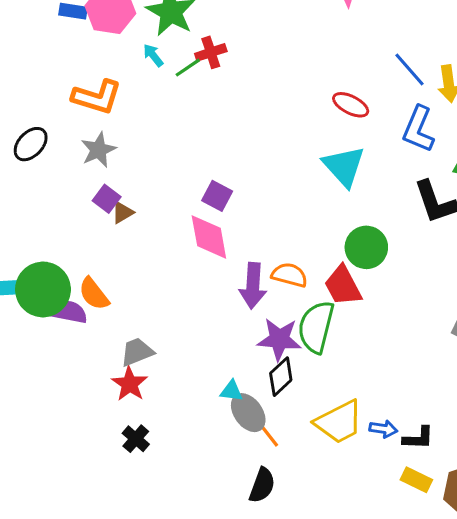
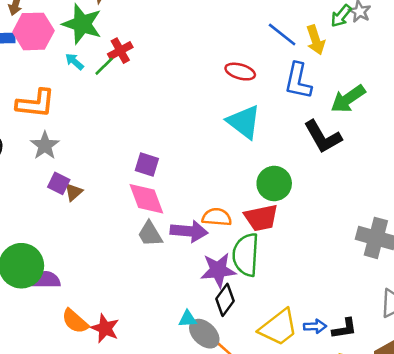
purple arrow: (253, 286) -> (189, 231), turned -78
red trapezoid: (343, 286) -> (261, 218), turned -63
orange semicircle: (94, 294) -> (75, 321), moved
gray trapezoid: (137, 352) -> (150, 234), moved, turned -88

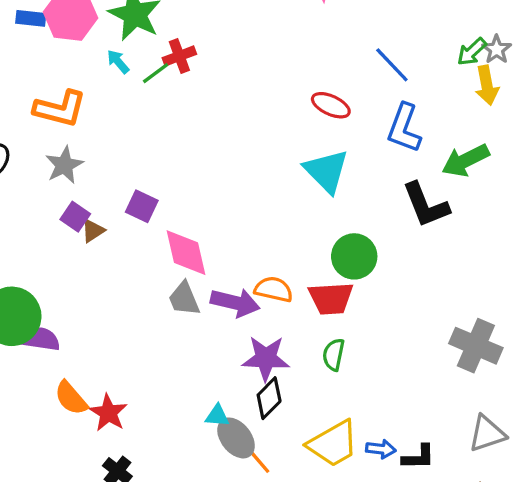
yellow arrow: (316, 40) -> (487, 85), moved
purple square: (147, 165) -> (142, 206), moved
green semicircle: (246, 255) -> (334, 355), moved, size x0.6

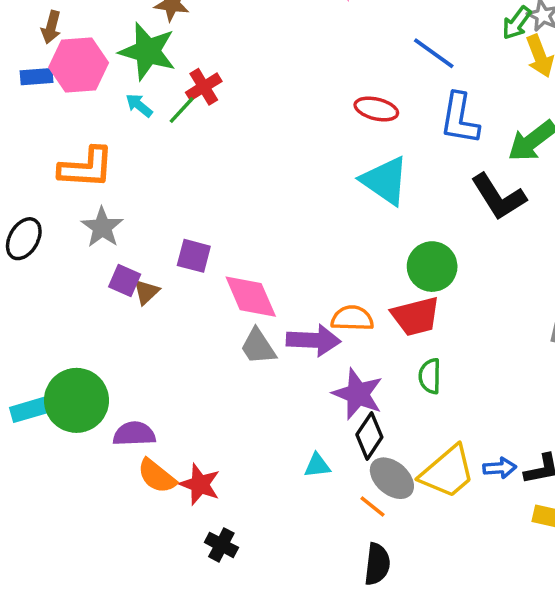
purple semicircle: (40, 339) -> (134, 434), moved
purple star: (266, 358) -> (358, 394), turned 30
gray ellipse: (236, 438) -> (392, 478), moved

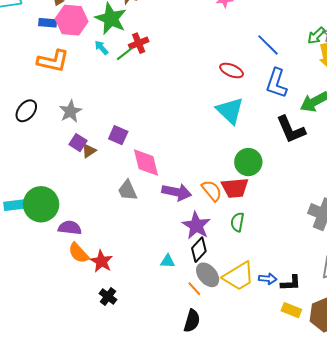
orange L-shape: (86, 168) -> (53, 61), moved
orange semicircle: (352, 318) -> (212, 191), moved, turned 40
gray trapezoid: (258, 347) -> (128, 190), moved

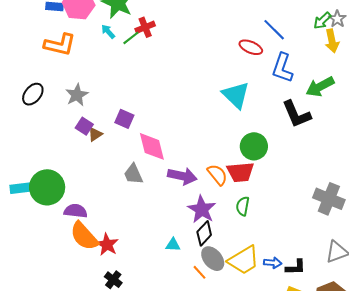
red ellipse: (232, 70) -> (251, 47), moved
orange semicircle: (78, 253) -> (84, 236), size x1.4

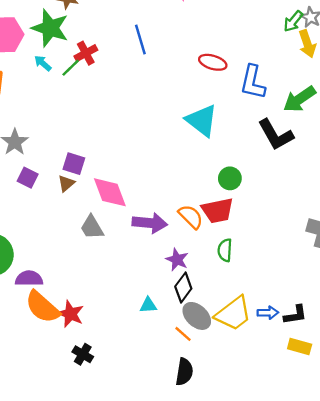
blue line: (274, 30) -> (140, 40), moved, turned 35
brown triangle: (95, 134) -> (66, 183), moved
green circle: (254, 146) -> (230, 178), size x0.7
purple star: (202, 209) -> (177, 260), size x0.7

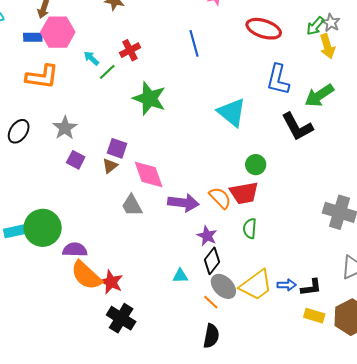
green star: (50, 28) -> (149, 98), moved
blue line: (140, 40) -> (194, 43), moved
red ellipse: (213, 62) -> (264, 29), moved, size x1.4
green line: (71, 68) -> (107, 72), moved
black cross: (83, 354) -> (121, 318), size x1.5

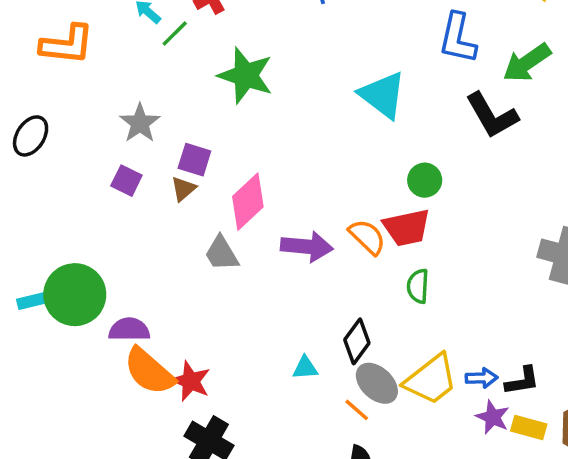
gray star: (65, 128) -> (140, 123), moved
pink diamond: (149, 175) -> (248, 202), turned 68
cyan rectangle: (17, 231) -> (33, 301), size x0.7
purple star: (207, 236) -> (493, 417), moved

